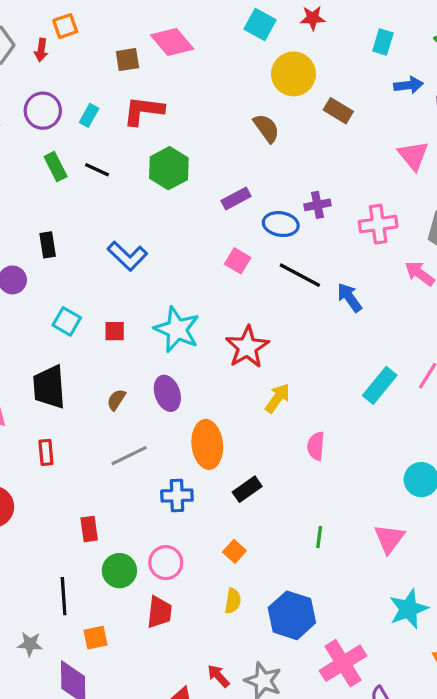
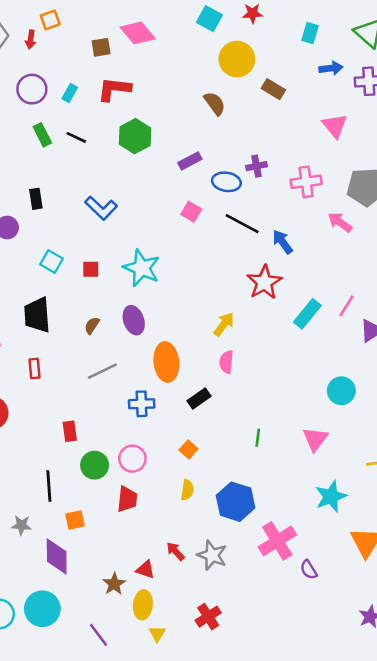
red star: (247, 347) -> (264, 282), moved
pink semicircle: (316, 446) -> (226, 362), moved

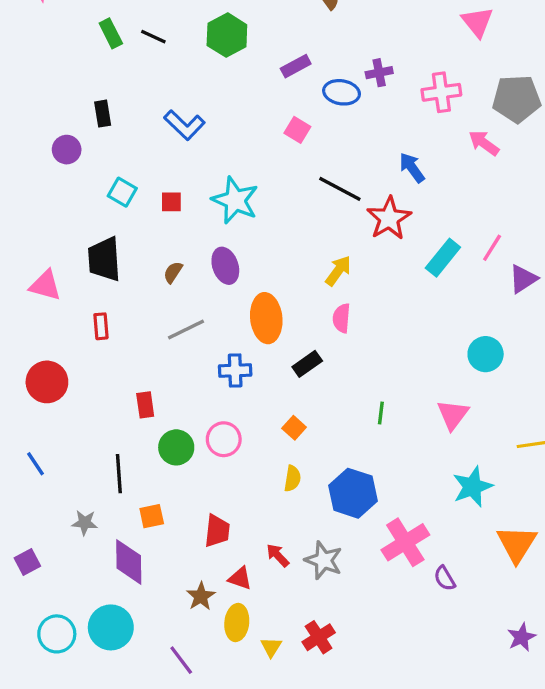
black line: (242, 224) -> (340, 189), moved
red trapezoid: (127, 499) -> (217, 531), moved
yellow triangle: (157, 634) -> (271, 647), moved

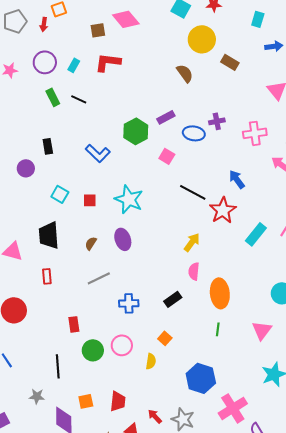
green hexagon: (227, 35) -> (136, 131), moved
orange ellipse: (266, 318) -> (220, 293), moved
yellow semicircle: (292, 478) -> (151, 361), moved
orange square: (152, 516) -> (86, 401), moved

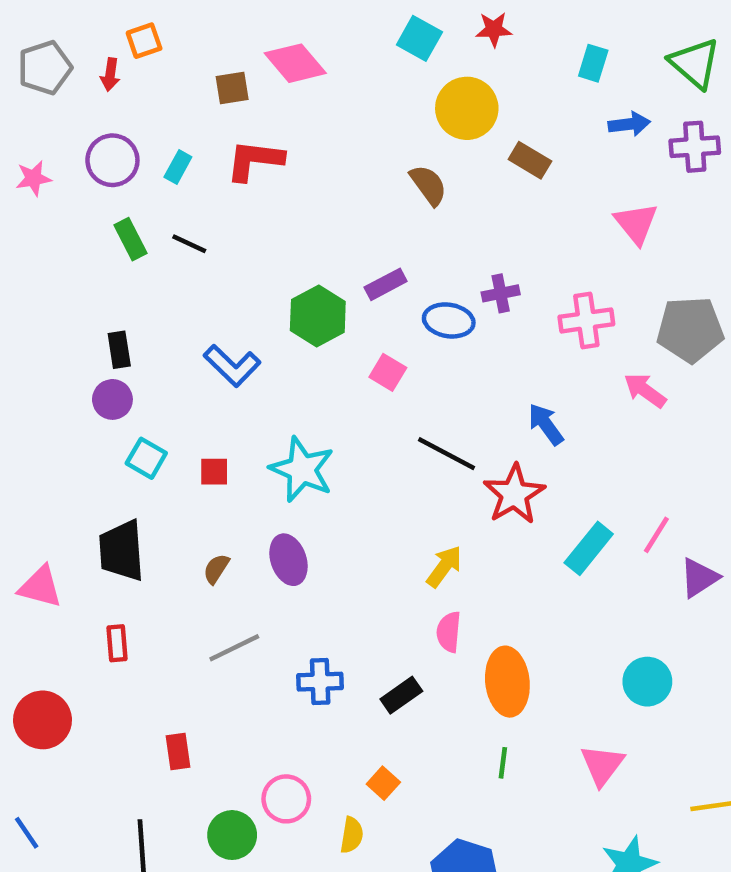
purple circle: (26, 168) -> (112, 399), moved
blue cross: (129, 303) -> (320, 682), moved
green circle: (93, 350) -> (232, 835), moved

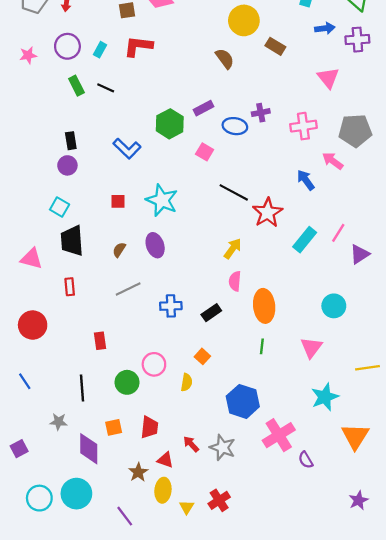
blue arrow: (546, 424) -> (306, 180), moved
cyan square: (146, 458) -> (60, 207), moved

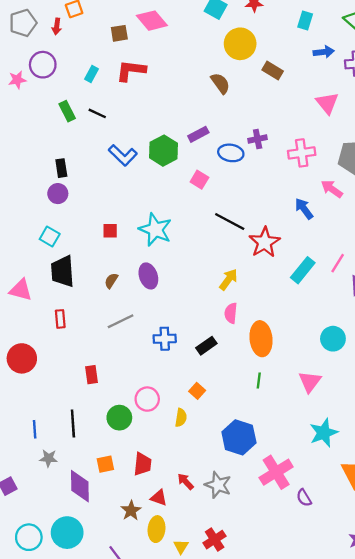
purple circle: (67, 46) -> (43, 65), moved
blue L-shape: (127, 149) -> (123, 155), moved
blue line: (25, 381) -> (35, 429), moved, turned 30

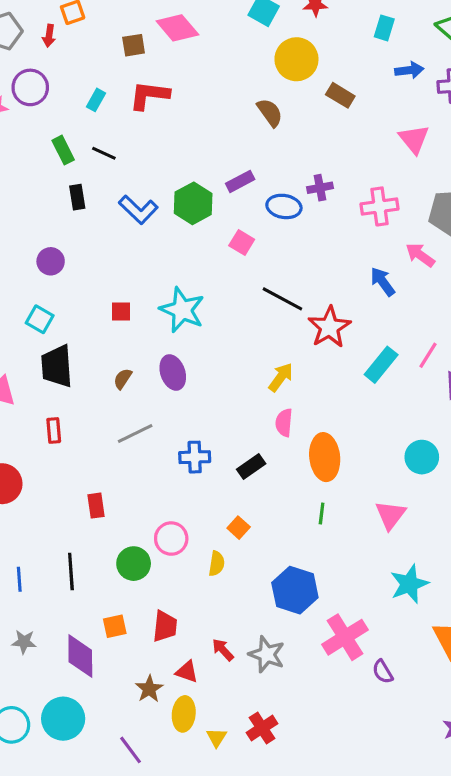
black rectangle: (61, 168) -> (77, 197), moved
gray star: (49, 458) -> (24, 642), moved

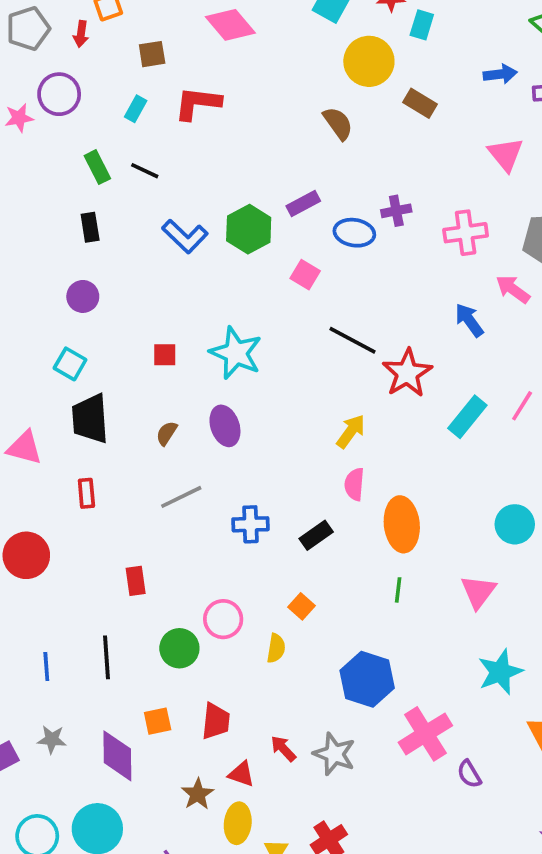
cyan rectangle: (384, 28) -> (422, 25), moved
brown square: (134, 45) -> (152, 54), moved
black rectangle: (77, 197) -> (90, 227), moved

